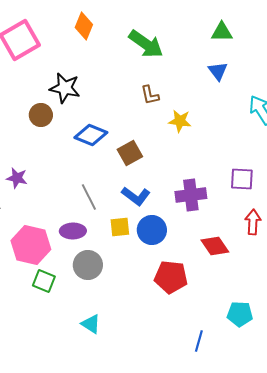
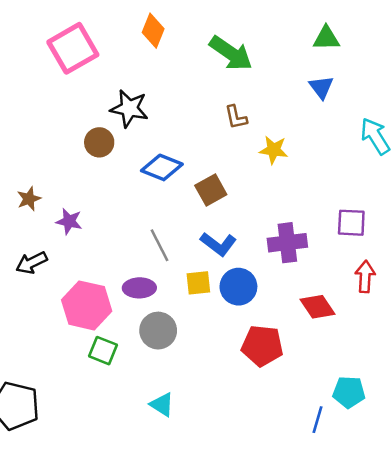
blue line: (199, 341) -> (317, 420), moved

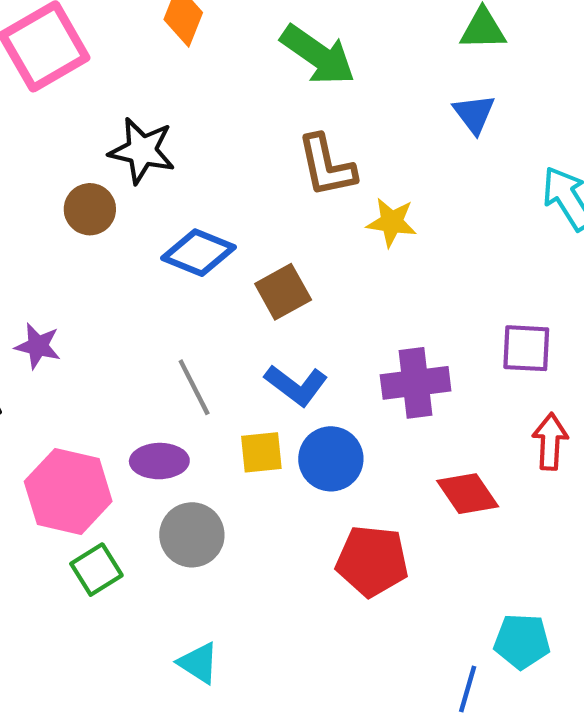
brown L-shape: (236, 117) -> (327, 166), size x1.5
green square: (103, 351) -> (96, 570), turned 36

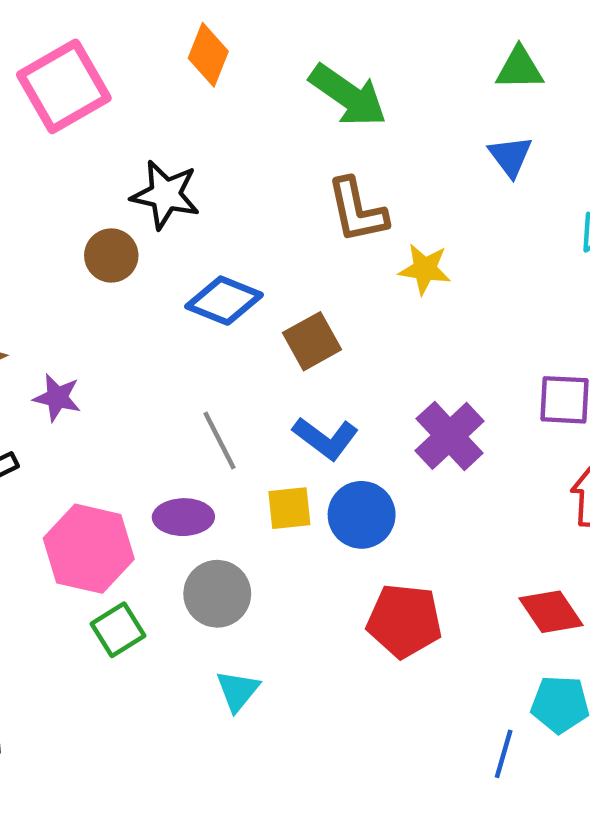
purple cross: (416, 383) -> (450, 436), turned -36
red diamond: (468, 494) -> (551, 612), moved
cyan triangle: (198, 663) -> (238, 691), moved, turned 36

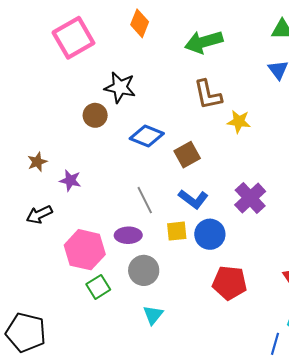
green arrow: (348, 95) -> (204, 42), turned 129

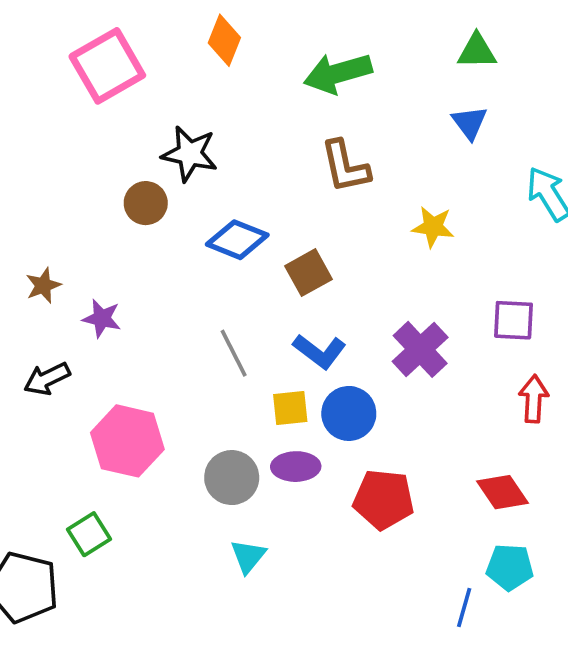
yellow star: (239, 122) -> (433, 227), moved
purple ellipse: (128, 235) -> (296, 467), moved
green square: (98, 287) -> (89, 534), moved

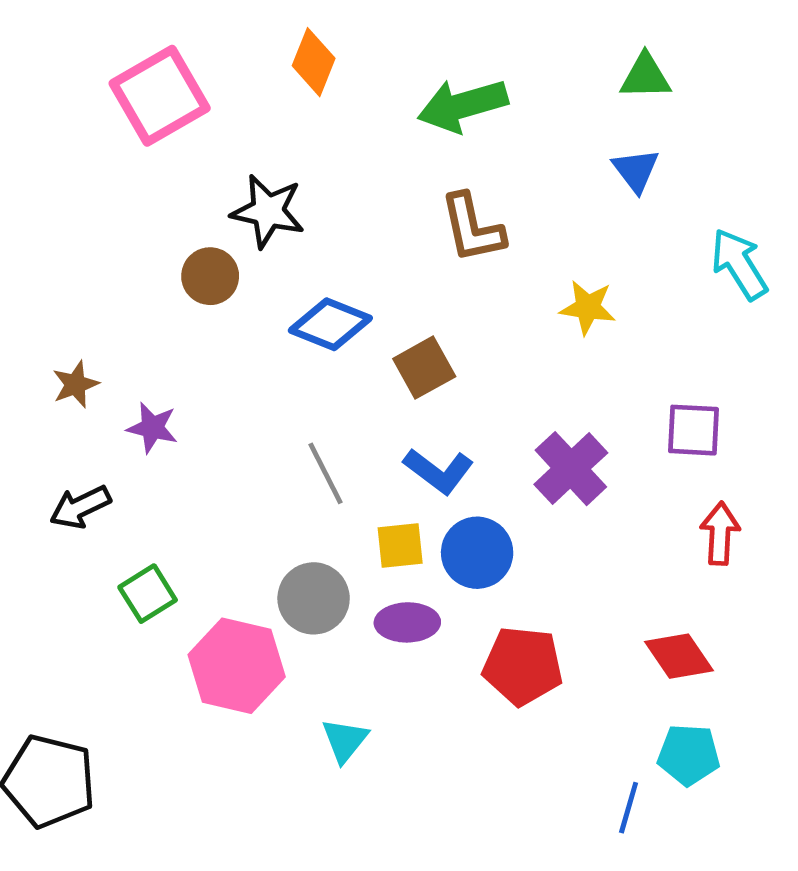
pink hexagon: (127, 441) -> (237, 666), moved
gray circle: (232, 478) -> (314, 598), moved
green square: (89, 534) -> (148, 594), moved

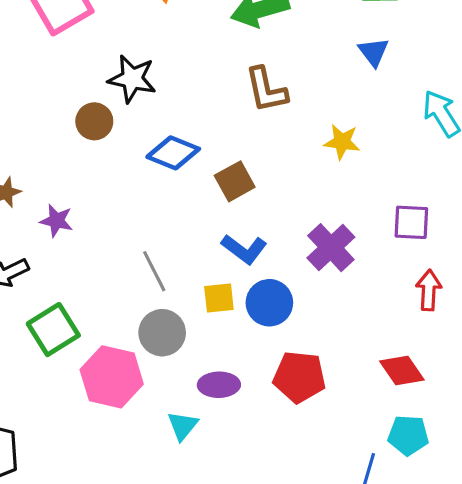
gray line: (326, 473) -> (154, 271), moved
green square: (148, 594) -> (53, 330), size x1.4
purple ellipse: (407, 622) -> (219, 385), moved

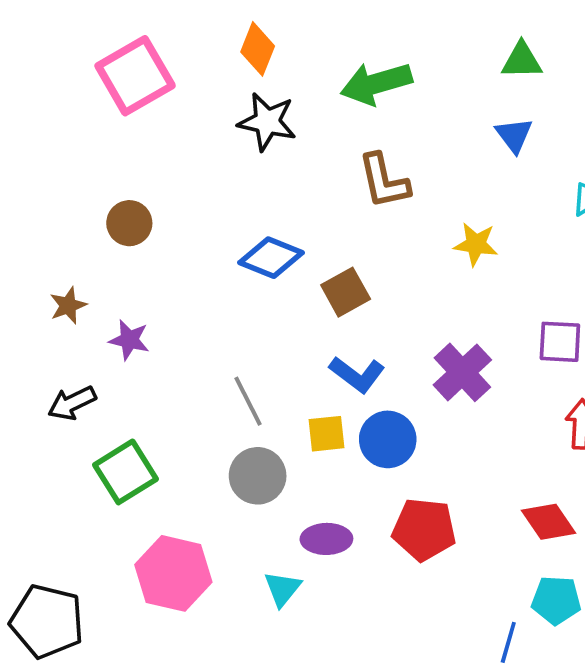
black star: (132, 79) -> (267, 122), moved
brown circle: (94, 121) -> (129, 223), moved
pink hexagon: (112, 377) -> (173, 573), moved

